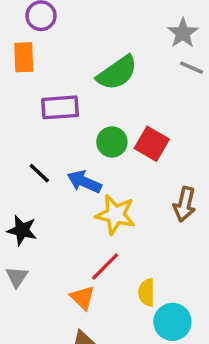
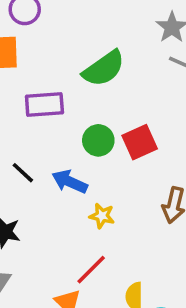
red square: (152, 144) -> (140, 142), turned 36
yellow star: (115, 215) -> (102, 216), size x0.6

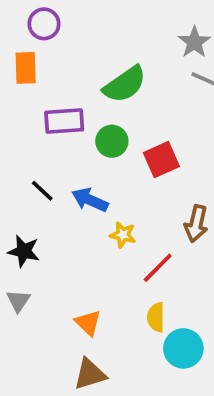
green circle: (98, 140) -> (112, 141), moved
red line: (91, 270) -> (158, 268), moved

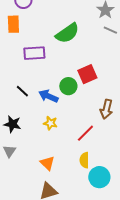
green circle: (112, 141) -> (68, 86), moved
yellow star: (123, 235) -> (50, 123), moved

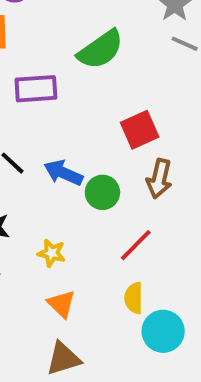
green circle: (68, 86) -> (102, 192), moved
brown arrow: (106, 109) -> (159, 179), moved
yellow star: (50, 123) -> (52, 253), moved

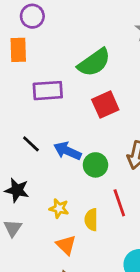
red square: (140, 130) -> (105, 105), moved
red line: (136, 245) -> (119, 203), turned -64
yellow semicircle: (134, 298) -> (91, 220), moved

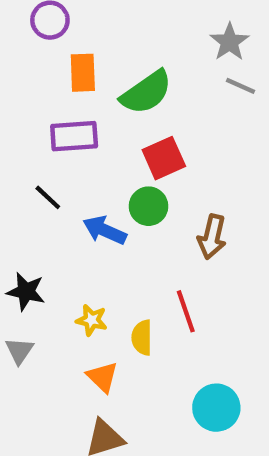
orange rectangle: (18, 50) -> (83, 73), moved
black line: (31, 144) -> (48, 197), moved
green circle: (95, 165) -> (148, 206), moved

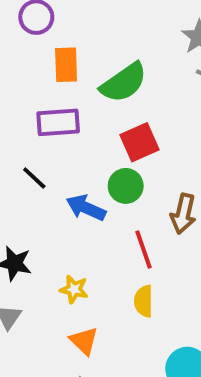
red line: (186, 311) -> (144, 249), moved
yellow semicircle: (142, 338) -> (144, 301), moved

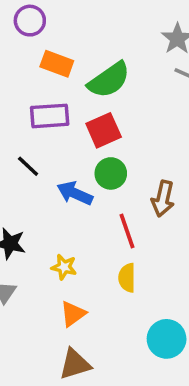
orange rectangle: (66, 65) -> (57, 64), turned -68
red square: (140, 142) -> (104, 130), moved
orange triangle: (84, 341) -> (73, 314), turned 40

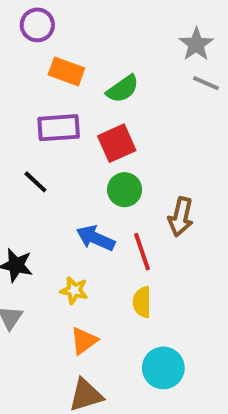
green semicircle: (109, 80) -> (123, 89), size x0.7
blue arrow: (75, 193) -> (95, 238), moved
cyan circle: (167, 339) -> (163, 368), moved

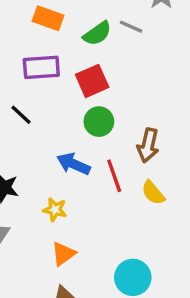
gray line: (206, 83) -> (131, 27), moved
yellow semicircle: (142, 302) -> (153, 193), moved, turned -40

